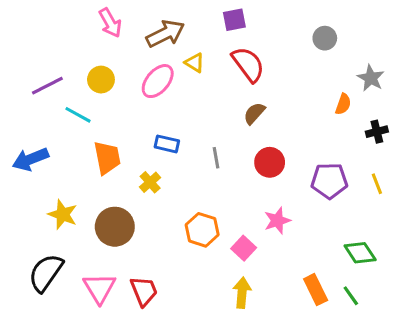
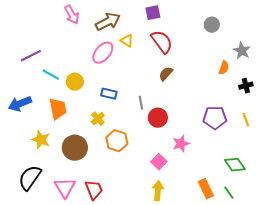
yellow circle: (101, 80) -> (75, 82), moved
orange trapezoid: (107, 158) -> (58, 109), moved
red circle: (270, 162) -> (158, 118), moved
orange hexagon: (202, 230) -> (117, 141), moved

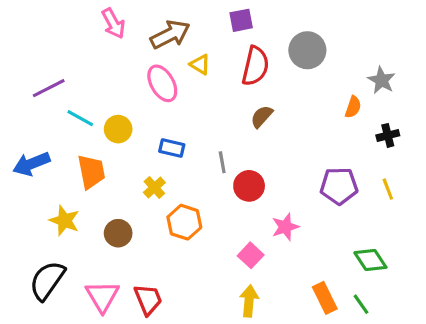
gray circle: (212, 25) -> (307, 50), moved, size x1.5
red semicircle: (162, 42) -> (255, 66), turned 50
pink ellipse: (103, 53) -> (162, 83), turned -70
brown circle: (75, 148) -> (118, 233), size x0.7

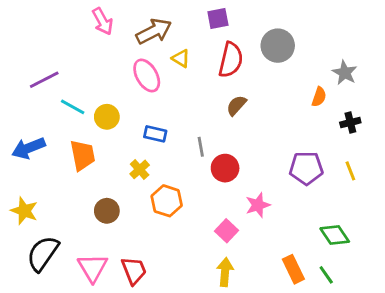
yellow star: (64, 221) -> (24, 211), moved

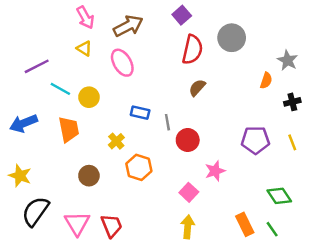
purple square: (218, 19) -> (182, 15), turned -30
yellow triangle: (181, 58) -> (84, 48), moved
blue rectangle: (155, 134) -> (140, 113), moved

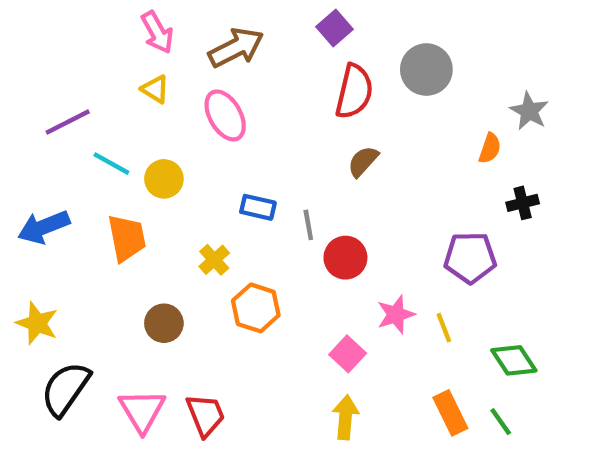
black cross: (292, 102) -> (523, 203), moved
yellow line: (292, 142) -> (444, 328), moved

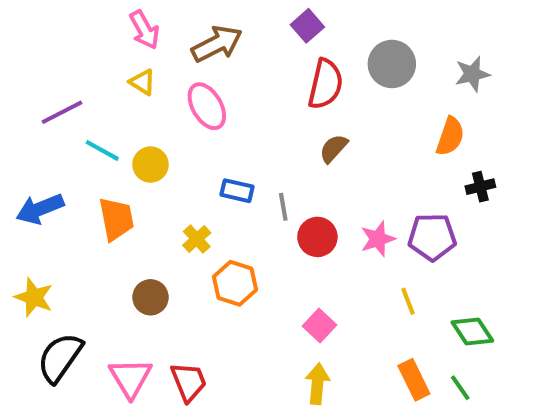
gray star: (529, 111) -> (472, 74), moved, turned 30
orange semicircle: (490, 148) -> (450, 136), size x1.4
pink star: (396, 314) -> (378, 239), moved

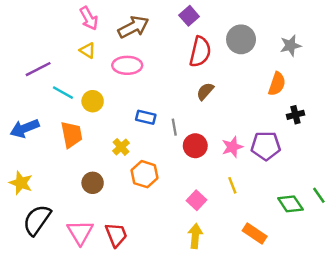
pink ellipse: (207, 106) -> (127, 65), turned -60
yellow line: (408, 301) -> (232, 185), moved
orange rectangle: (414, 380) -> (255, 234), turned -30
green line: (460, 388) -> (319, 195), moved

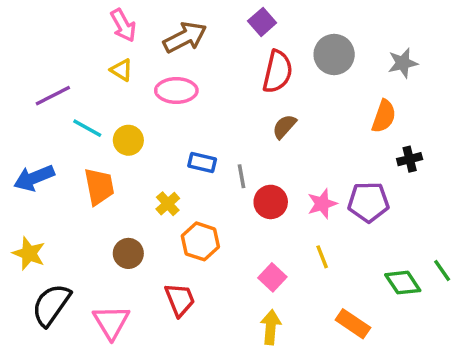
red trapezoid: (116, 235) -> (180, 300), moved

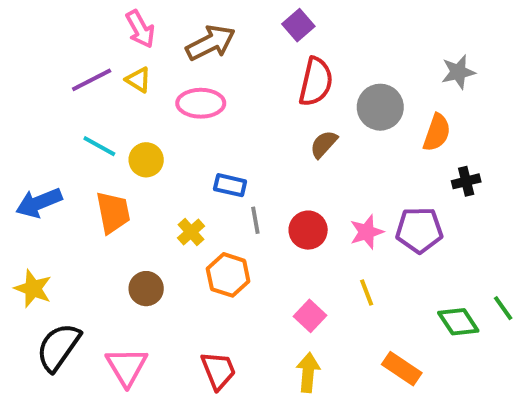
gray circle: (334, 54) -> (380, 107), moved
purple line: (53, 96) -> (92, 80), moved
gray line: (242, 176) -> (255, 220), moved
red trapezoid: (180, 300) -> (218, 371), moved

